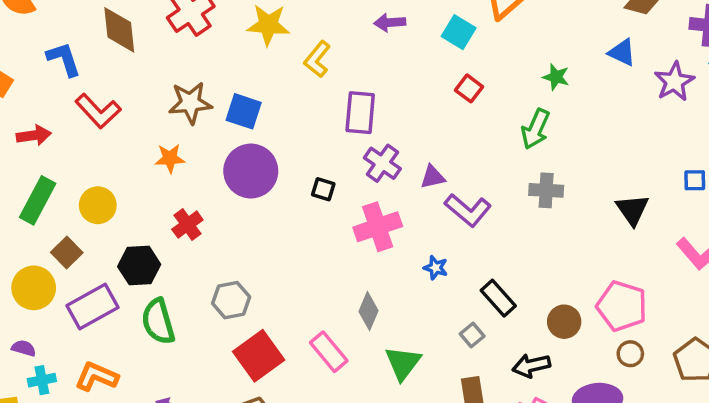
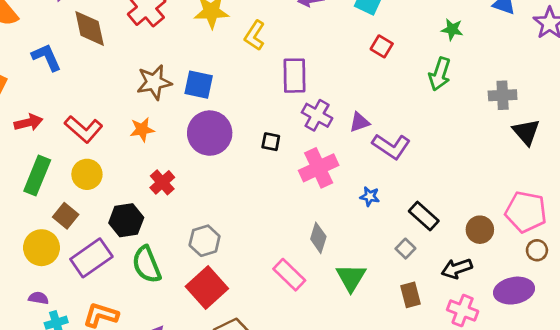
red L-shape: (98, 111) -> (84, 129), moved
gray cross: (546, 190) -> (503, 95), moved
red square: (259, 356) -> (207, 288), moved

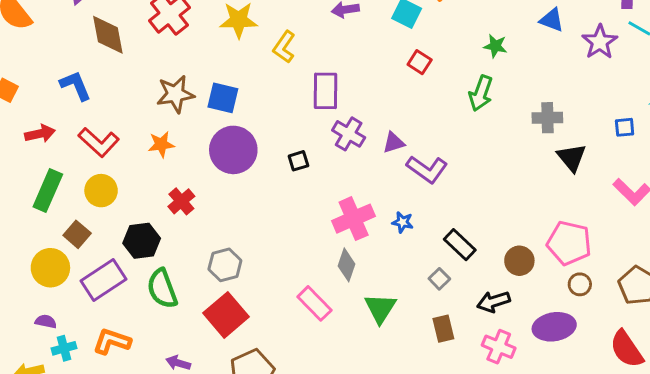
blue L-shape: (46, 57) -> (76, 86), moved
black square: (271, 142) -> (298, 161), turned -30
pink cross: (319, 168) -> (354, 219), moved

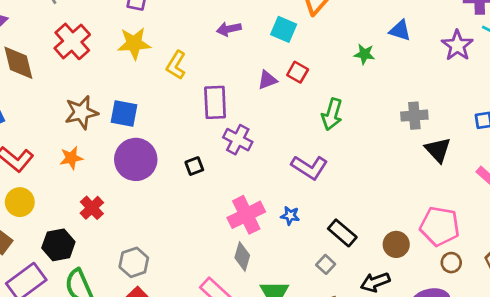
blue triangle: (552, 20) -> (400, 30), moved
green arrow: (481, 93) -> (332, 114), moved
purple triangle: (394, 143) -> (267, 80), moved

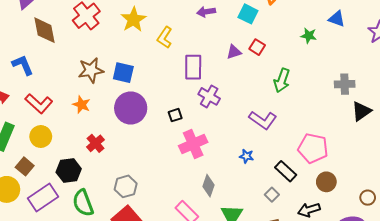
yellow star: (134, 43) -> (133, 19), turned -30
black triangle: (438, 150) -> (361, 111), turned 35
orange star: (71, 158) -> (81, 105), turned 30
pink cross: (246, 215) -> (193, 144), moved
pink pentagon: (440, 226) -> (313, 148), moved

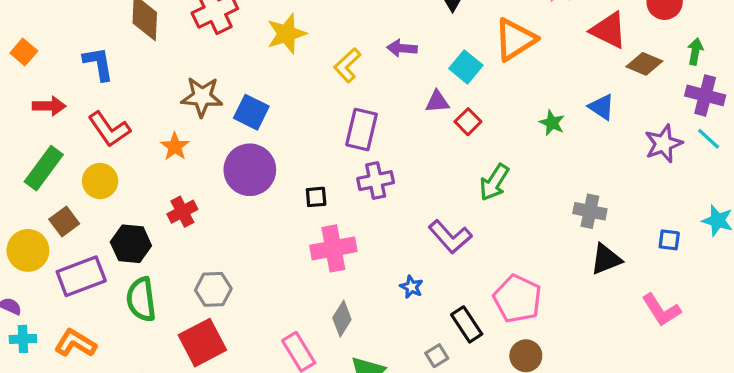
yellow L-shape: (165, 37) -> (347, 65), moved
purple triangle: (234, 52) -> (437, 102), moved
purple cross: (209, 96) -> (376, 181), turned 35

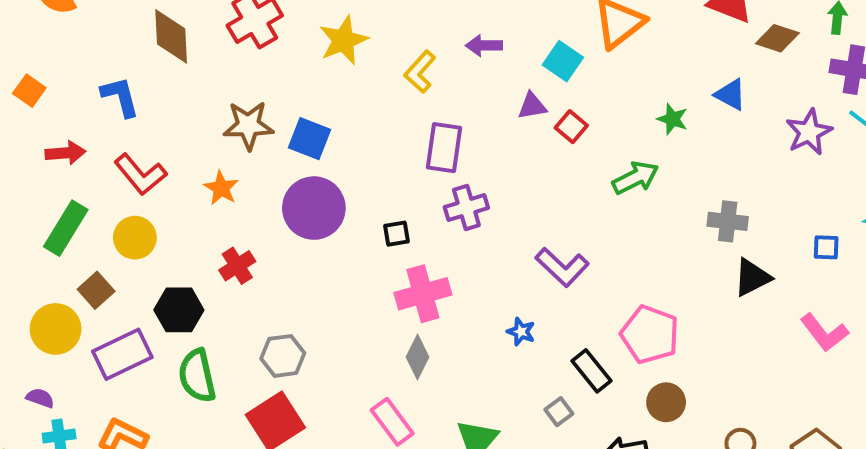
green arrow: (494, 182) -> (636, 178), moved, turned -144
gray diamond: (342, 319) -> (417, 357), moved

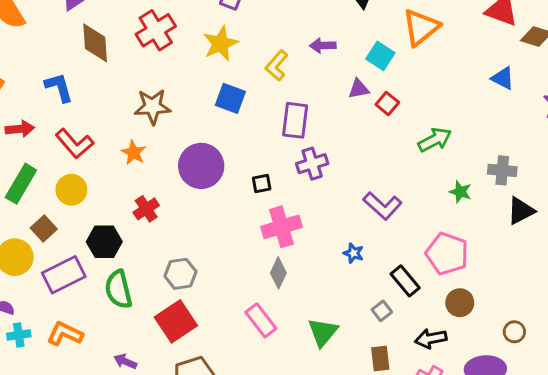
green star: (673, 119) -> (460, 192), moved
blue square: (309, 139) -> (230, 98), moved

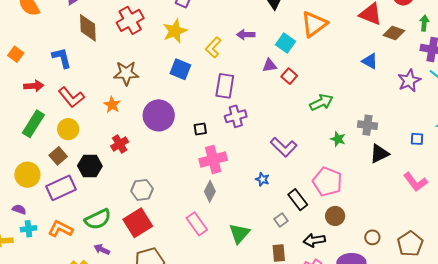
brown square: (44, 228) -> (58, 156), moved
green semicircle: (118, 289) -> (98, 219), moved, turned -104

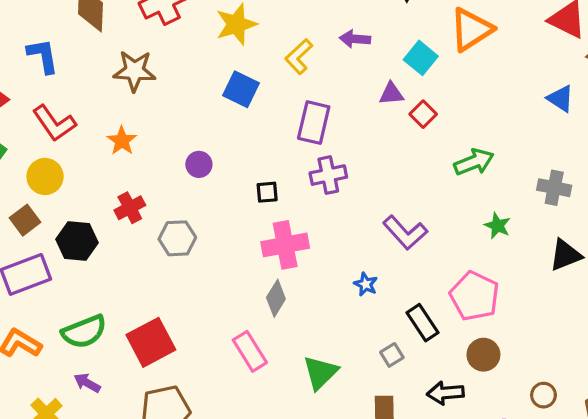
brown star: (126, 73) -> (134, 71), moved
purple circle: (159, 115) -> (199, 164), size x0.5
gray cross: (367, 125) -> (554, 188), moved
gray hexagon: (142, 190) -> (177, 238), moved

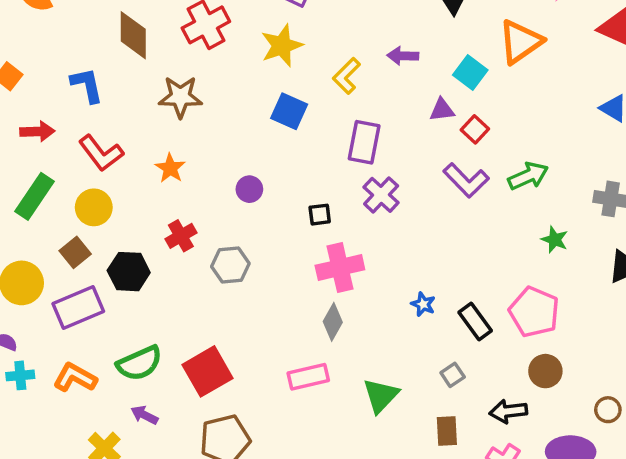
purple cross: (328, 175) -> (381, 195), turned -33
purple L-shape: (405, 233) -> (466, 180), moved
black rectangle: (423, 323) -> (475, 322), moved
pink rectangle: (250, 351) -> (308, 377), turned -69

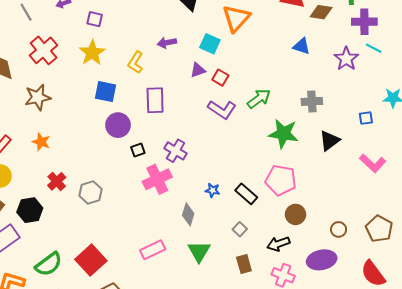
purple circle: (249, 189) -> (118, 125), moved, size x1.5
purple cross: (381, 195) -> (175, 151), moved
green star: (555, 240) -> (283, 134), size x1.8
gray diamond: (333, 322) -> (188, 214), moved

